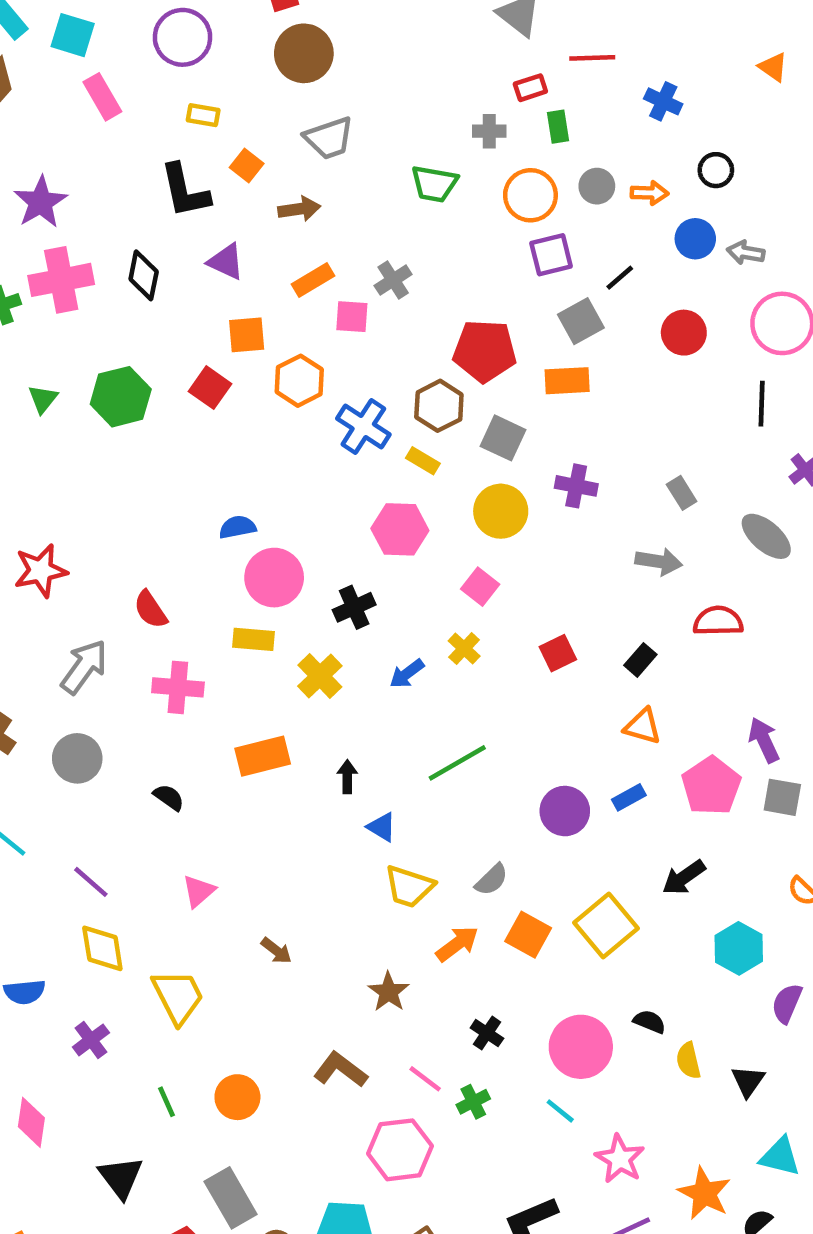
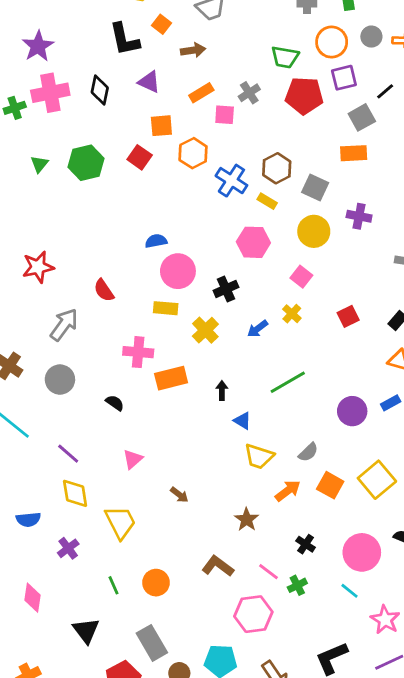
green trapezoid: (434, 184) -> (285, 57), moved
red pentagon: (485, 351) -> (304, 96), moved
pink cross: (178, 687) -> (138, 352), moved

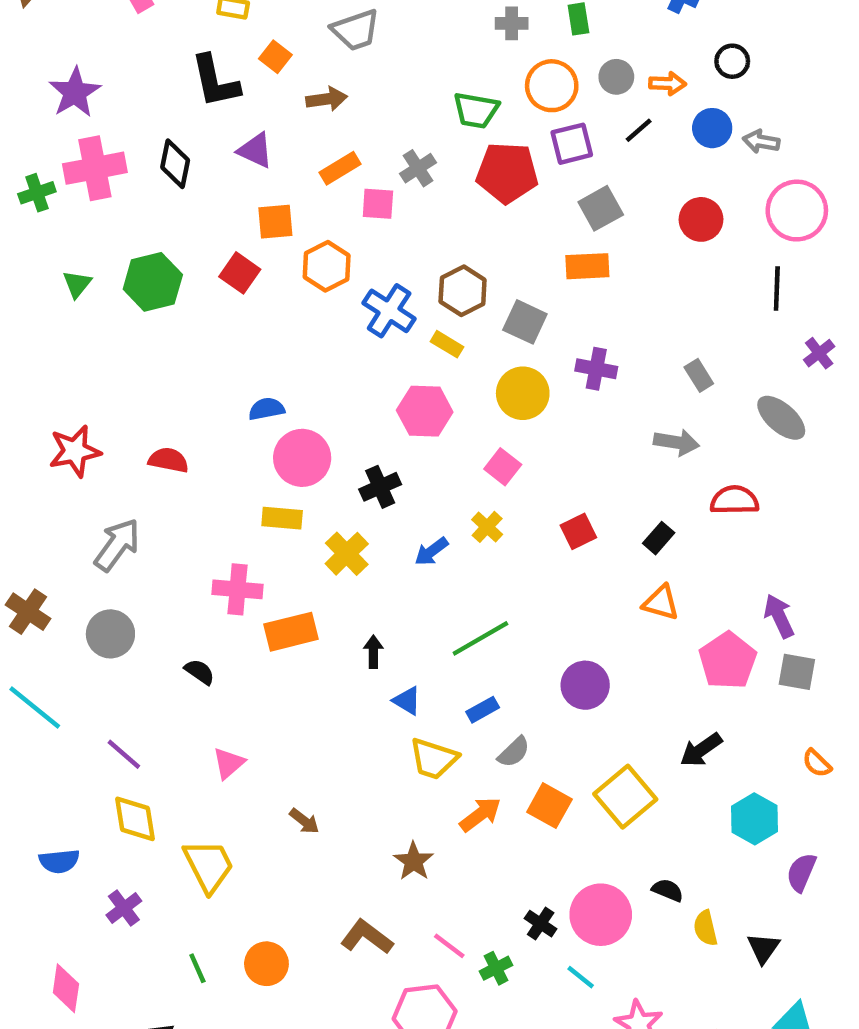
black line: (385, 91) -> (639, 130), moved
red semicircle: (104, 290) -> (168, 460), moved, turned 135
blue rectangle: (391, 403) -> (483, 710), moved
black cross: (306, 544) -> (541, 924), moved

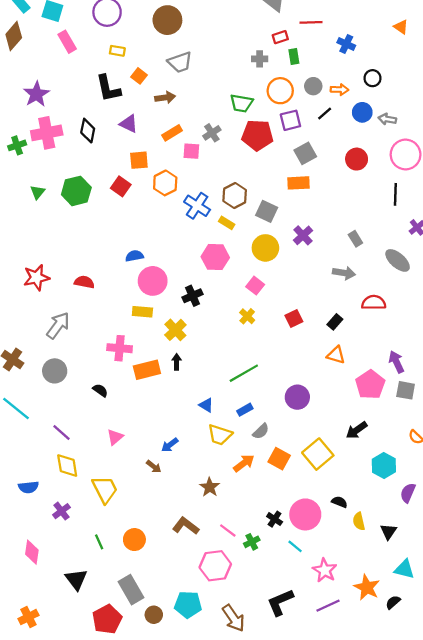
purple cross: (596, 369) -> (303, 235), turned 36
blue arrow: (431, 551) -> (170, 445), moved
black arrow: (373, 652) -> (177, 362), moved

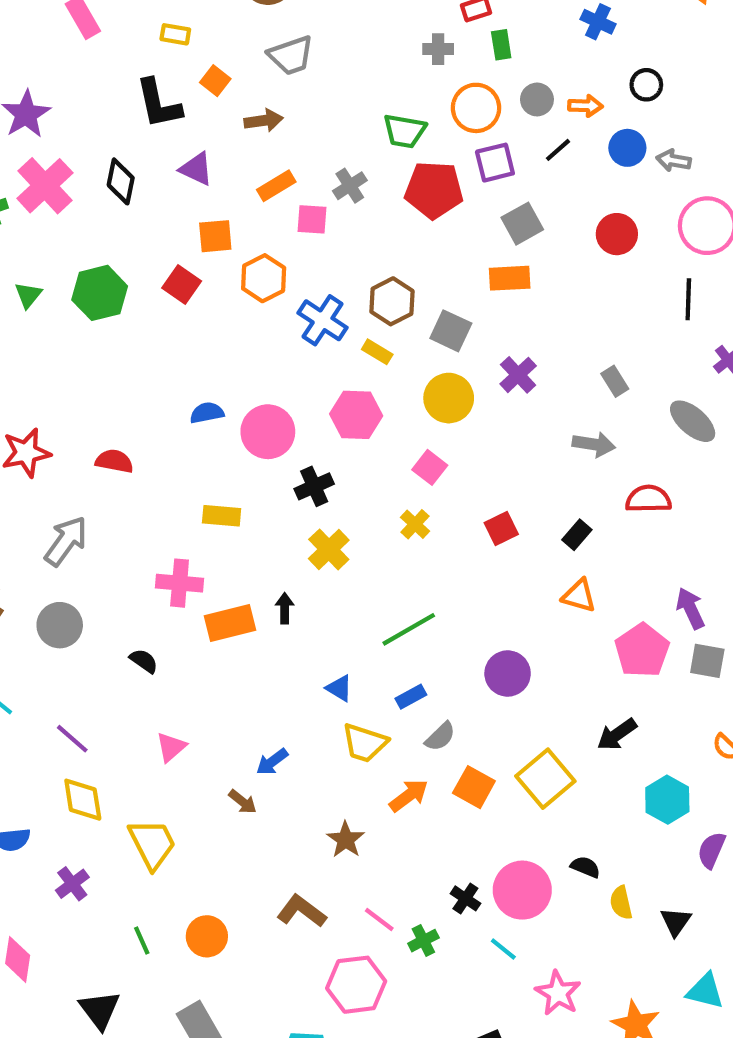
pink cross: (47, 133) -> (45, 186), turned -32
pink circle: (153, 281) -> (268, 432), moved
yellow cross: (175, 330) -> (329, 549), moved

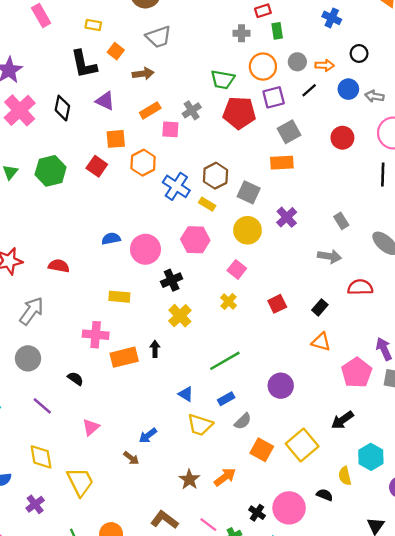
purple line: (72, 739) -> (42, 406), moved
orange arrow: (409, 795) -> (225, 477), moved
yellow semicircle: (621, 903) -> (345, 476), moved

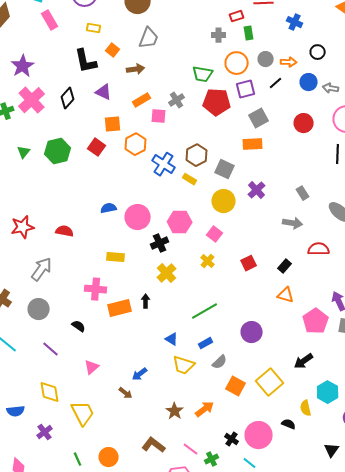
gray trapezoid: (159, 37) -> (149, 38), turned -50
black diamond: (62, 108) -> (68, 98), turned 30
pink hexagon: (195, 240) -> (180, 222), moved

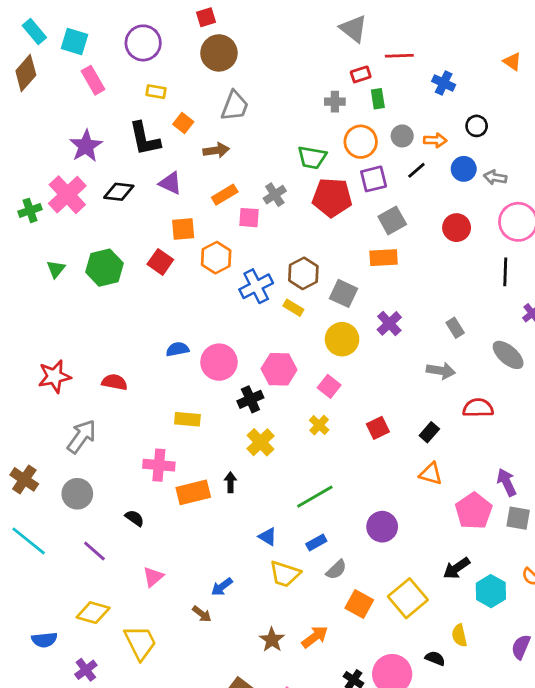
purple star: (23, 66) -> (86, 146), moved
black diamond: (68, 98) -> (119, 192), turned 55
blue cross: (164, 164) -> (256, 286), turned 30
yellow diamond: (50, 392) -> (93, 613), turned -65
cyan hexagon: (328, 392) -> (491, 591), moved

